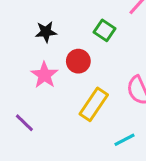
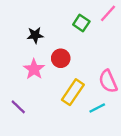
green square: (105, 30) -> (81, 23), moved
cyan line: (125, 140) -> (97, 108), moved

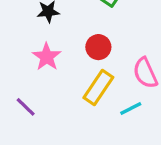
red circle: (61, 58) -> (98, 47), moved

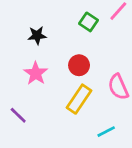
cyan line: (131, 109) -> (106, 132), moved

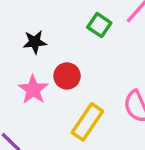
red circle: (79, 65) -> (67, 76), moved

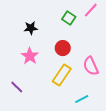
red circle: (67, 76) -> (63, 48), moved

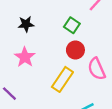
green square: (69, 18) -> (72, 25), moved
red circle: (63, 48) -> (75, 50), moved

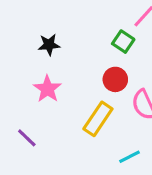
green square: (72, 25) -> (123, 42), moved

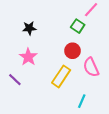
purple line: (27, 138) -> (15, 80), moved
cyan line: (130, 157) -> (82, 101), turned -40

